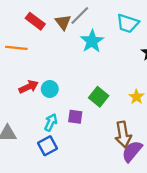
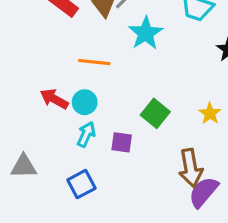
orange line: (16, 48) -> (94, 62), moved
red arrow: (29, 87) -> (54, 99), turned -126
cyan arrow: (51, 122) -> (86, 134), moved

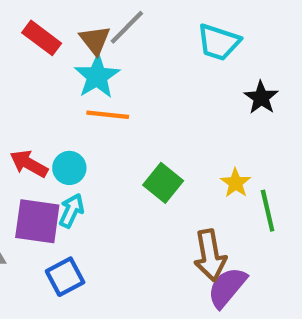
cyan star: (146, 33) -> (97, 76), moved
orange line: (94, 62) -> (108, 115), moved
purple square: (122, 142) -> (37, 221), moved, size x1.6

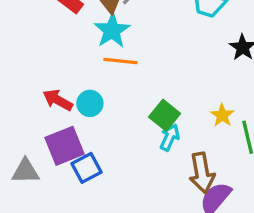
cyan arrow: (71, 211) -> (170, 137), moved
purple square: (37, 221) -> (64, 146), turned -30
blue square: (65, 277) -> (87, 168), moved

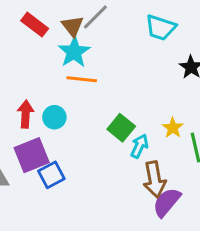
red arrow: (58, 100) -> (26, 114), turned 64
cyan arrow: (170, 137) -> (139, 146), moved

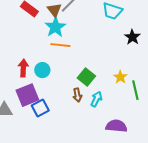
cyan arrow: (139, 146) -> (96, 99), moved
brown arrow: (155, 179) -> (77, 95), moved, size x0.6
purple semicircle: (167, 202) -> (116, 126), turned 55

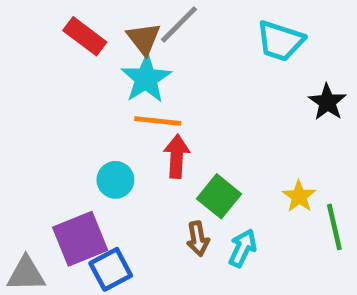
red arrow: (23, 68) -> (177, 156), moved

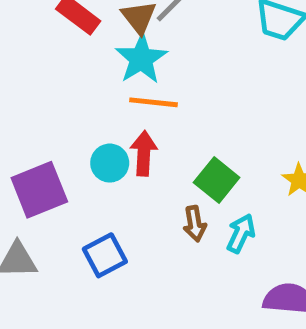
red arrow: (177, 156) -> (144, 153), moved
purple square: (80, 239) -> (39, 190), moved

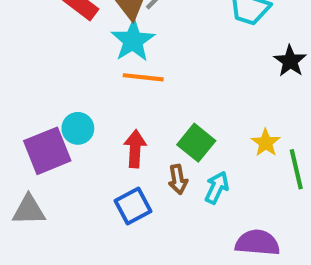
red arrow: (144, 153) -> (135, 149), moved
cyan circle: (110, 163) -> (78, 128), moved
blue square: (105, 255) -> (133, 206), moved

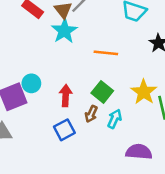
orange line: (143, 77) -> (106, 53), moved
yellow star: (266, 143) -> (144, 92), size x1.5
brown arrow: (178, 179) -> (91, 114), turned 35

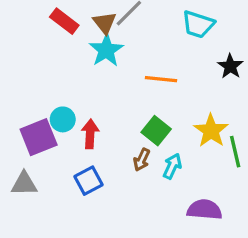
red arrow: (66, 96) -> (90, 134), moved
blue square: (64, 130) -> (89, 181), moved

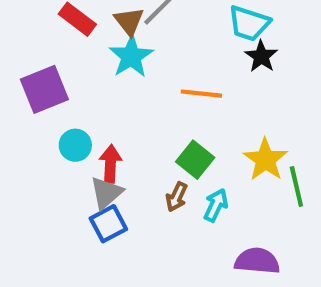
black star: (230, 66) -> (261, 56), moved
purple square: (39, 137) -> (44, 89), moved
gray triangle: (24, 184) -> (106, 193), moved, turned -40

